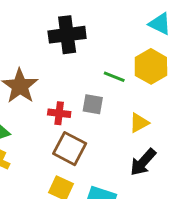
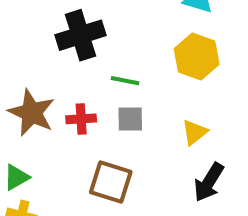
green line: (114, 77) -> (125, 81), moved
red cross: (59, 113) -> (81, 119), moved

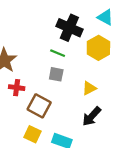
black cross: (81, 35) -> (69, 28), moved, turned 30
red cross: (81, 119) -> (17, 88), moved

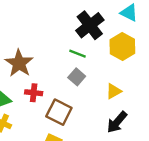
black cross: (69, 28) -> (90, 25), turned 30
gray square: (56, 74) -> (77, 77), turned 32

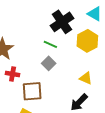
yellow triangle: (114, 91) -> (86, 78), moved, turned 48
brown square: (59, 112) -> (32, 91), turned -35

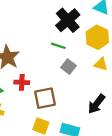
gray square: (49, 63) -> (69, 67), moved
yellow triangle: (86, 78) -> (101, 64), moved

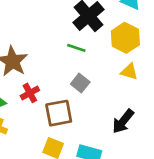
gray square: (69, 67) -> (80, 83), moved
red cross: (22, 82) -> (30, 93), turned -32

